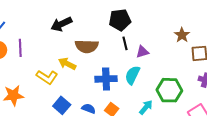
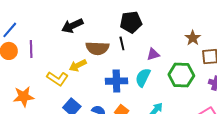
black line: (125, 43) -> (122, 43), moved
yellow arrow: (67, 64) -> (78, 65), turned -54
green hexagon: (169, 90) -> (181, 75), moved

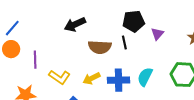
purple line: (31, 49) -> (35, 60), moved
purple triangle: (153, 54) -> (157, 34), moved, turned -32
yellow arrow: (78, 65) -> (92, 78), moved

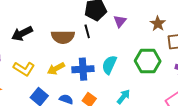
black arrow: (75, 24) -> (22, 34), moved

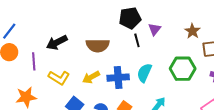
black line: (87, 31) -> (137, 40), moved

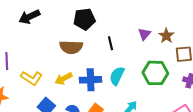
black pentagon: (130, 18) -> (84, 19), moved
purple triangle: (154, 29) -> (144, 34), moved
black arrow: (57, 42) -> (29, 17), moved

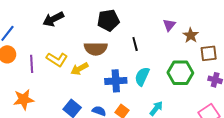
purple triangle: (144, 34) -> (169, 25), moved
yellow L-shape: (32, 78) -> (57, 59), moved
yellow arrow: (64, 79) -> (79, 69), moved

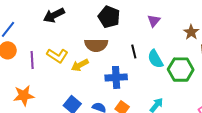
black pentagon: (108, 20) -> (109, 17), turned 30
purple triangle: (169, 25) -> (154, 21), moved
black line: (135, 44) -> (134, 52), moved
cyan semicircle: (142, 76) -> (155, 59), moved, turned -54

